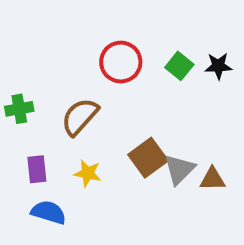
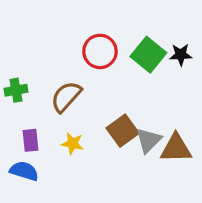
green square: (179, 66) -> (148, 55), size x1.5
brown triangle: (212, 179) -> (176, 148), size x1.5
blue semicircle: (49, 212) -> (24, 171), moved

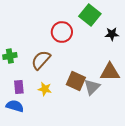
green square: (148, 55) -> (90, 15), moved
brown square: (123, 131) -> (76, 81), turned -30
brown triangle: (176, 148) -> (110, 72), moved

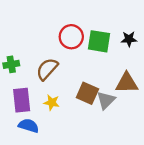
green square: (90, 15) -> (99, 41), moved, turned -30
purple rectangle: (19, 87) -> (22, 100), size x1.5
blue semicircle: (15, 106) -> (29, 126), moved

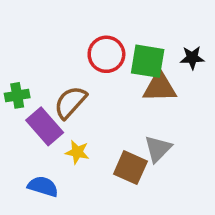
brown triangle: (127, 83) -> (160, 87), moved
brown square: (87, 93) -> (130, 168), moved
purple rectangle: (22, 100) -> (45, 126), moved, turned -35

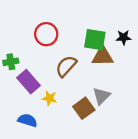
red circle: (106, 54) -> (46, 34), moved
brown semicircle: (70, 102) -> (66, 66), moved
brown square: (130, 168) -> (84, 108), turned 30

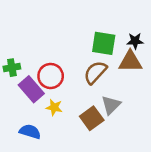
red circle: (46, 34) -> (51, 76), moved
brown triangle: (103, 56) -> (130, 62), moved
brown semicircle: (66, 66) -> (95, 72), moved

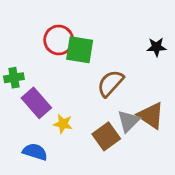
green square: (104, 43) -> (80, 50), moved
brown triangle: (130, 62) -> (151, 115), moved, turned 35
red circle: (51, 76) -> (59, 40), moved

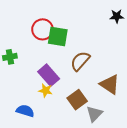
black star: (156, 47) -> (117, 16), moved
purple rectangle: (36, 103) -> (49, 75), moved
gray triangle: (129, 121) -> (94, 114), moved

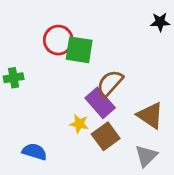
purple rectangle: (49, 75) -> (100, 103), moved
yellow star: (46, 90) -> (79, 124), moved
gray triangle: (94, 114) -> (146, 156), moved

